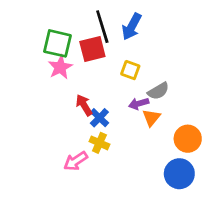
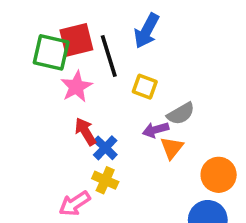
black line: (102, 27) -> (109, 56), moved
red square: (92, 49) -> (76, 40), moved
pink star: (60, 67) -> (76, 87), moved

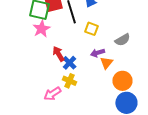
pink star: (76, 87) -> (41, 29), moved
gray semicircle: (181, 114) -> (122, 40), moved
orange circle: (219, 175) -> (122, 81), moved

